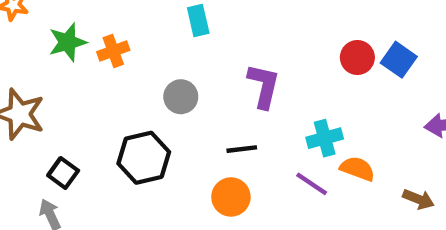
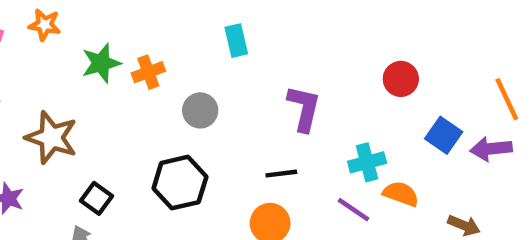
blue square: (399, 60) -> (444, 135), moved
gray circle: (181, 97) -> (200, 110), moved

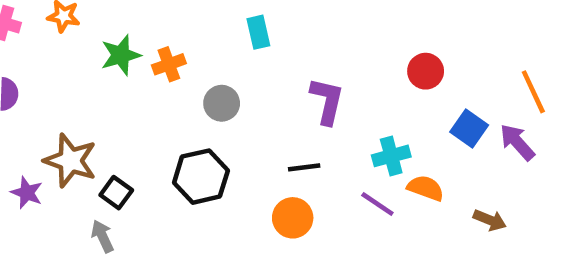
brown star: (51, 138) -> (70, 161), moved
purple arrow: (491, 149) -> (517, 142), turned 54

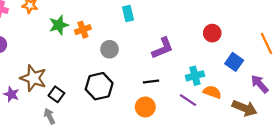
purple L-shape: (327, 101) -> (163, 48), turned 55
purple arrow: (517, 142) -> (260, 84), moved
brown arrow: (490, 220) -> (245, 108), size x1.5

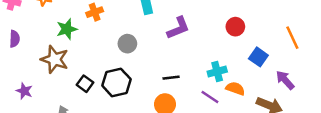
green star: (59, 25) -> (67, 29), moved
orange cross: (83, 30) -> (95, 12), moved
purple L-shape: (163, 48) -> (178, 28), moved
brown star: (33, 78) -> (55, 59), moved
black square: (56, 94) -> (85, 84), moved

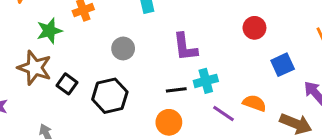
purple L-shape: (178, 28) -> (185, 47), moved, turned 105
blue square: (258, 57) -> (283, 65), turned 30
cyan cross: (217, 72) -> (206, 81), moved
black square: (85, 84) -> (67, 84), moved

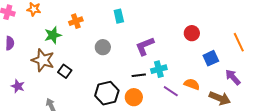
purple L-shape: (185, 47) -> (145, 46), turned 75
black hexagon: (110, 96) -> (107, 93), moved

